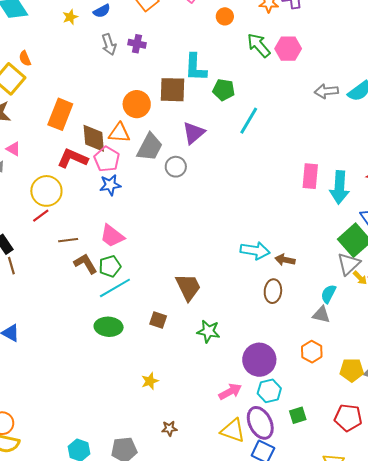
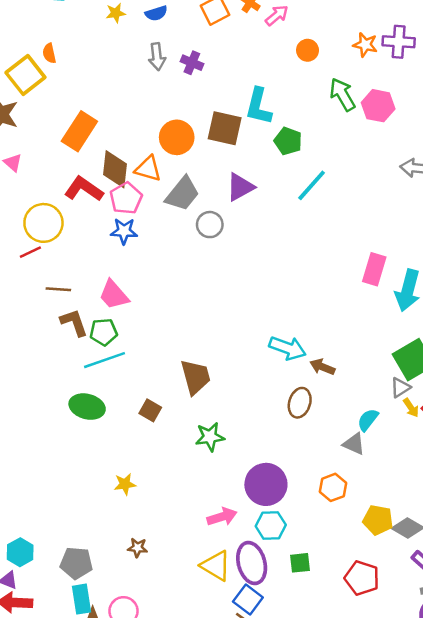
gray triangle: (349, 264) -> (400, 388), size x0.7
green star: (208, 331) -> (210, 437), turned -30

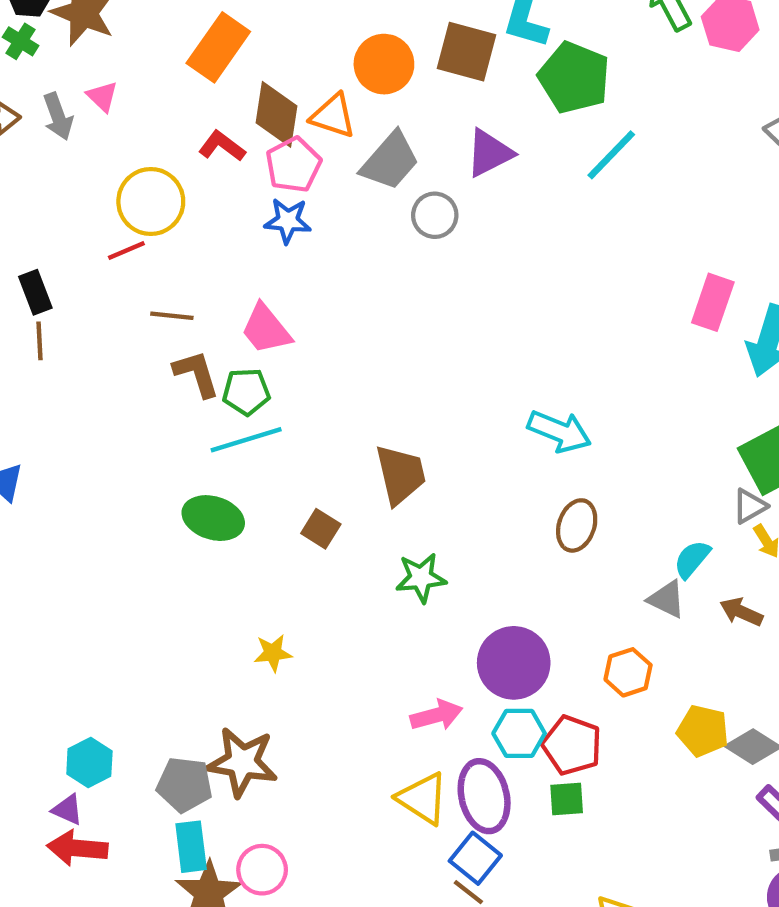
green pentagon: (288, 141) -> (574, 78), size x1.5
red L-shape: (84, 189) -> (222, 146), size x0.7
brown arrow: (322, 367) -> (741, 612), moved
brown star: (138, 548) -> (242, 762), moved, size x2.0
red pentagon: (362, 578) -> (572, 745), moved

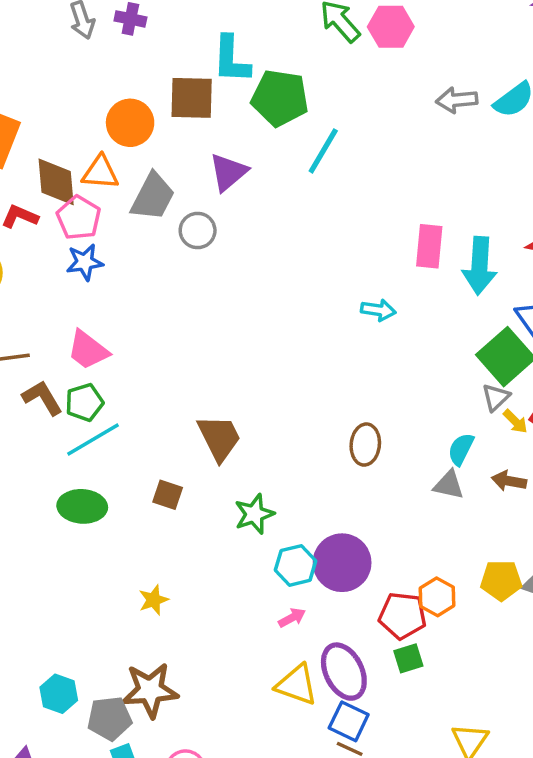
cyan arrow: (559, 431) -> (378, 310), moved, size x0.7
orange hexagon: (628, 672) -> (437, 597), moved
pink arrow: (436, 715) -> (292, 618), size x0.7
cyan hexagon: (519, 733) -> (296, 565), moved
cyan hexagon: (89, 762) -> (59, 694), moved

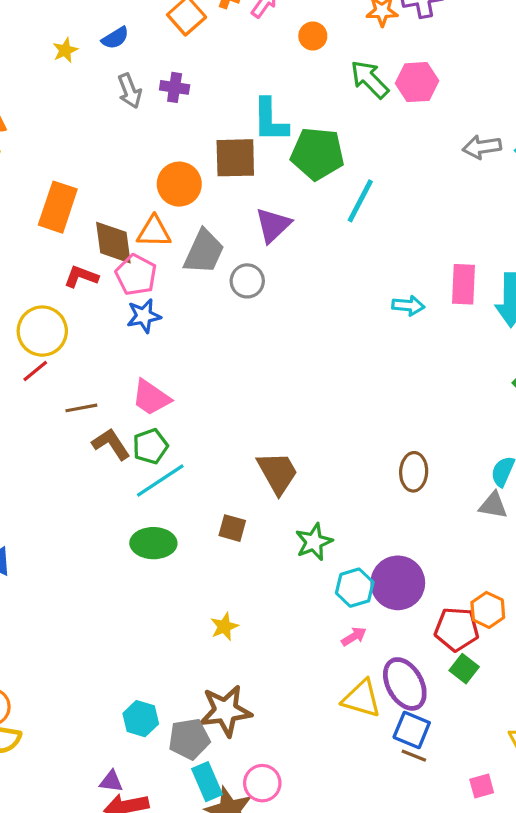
cyan arrow: (378, 310) -> (408, 306), moved
green square: (408, 658) -> (464, 669), turned -32

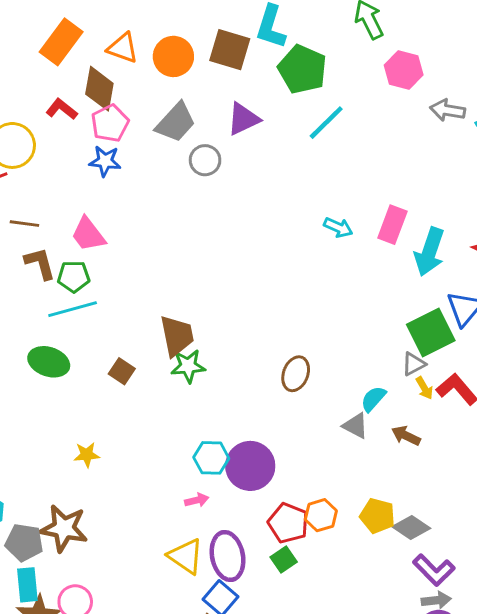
pink hexagon: (417, 82) -> (404, 70), moved
orange triangle: (154, 232) -> (123, 48), moved
green star: (314, 542) -> (188, 366), moved

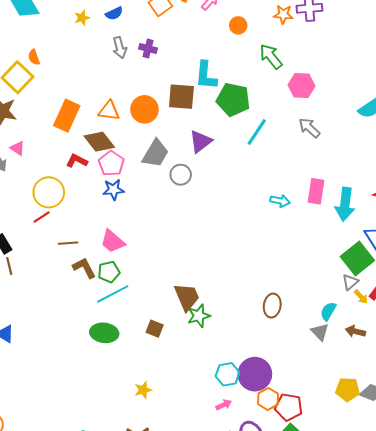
brown diamond: (99, 89) -> (99, 142), turned -36
gray arrow: (448, 110) -> (309, 128), moved, turned 45
gray triangle: (355, 426) -> (320, 332), turned 30
orange hexagon: (321, 515) -> (268, 399), moved

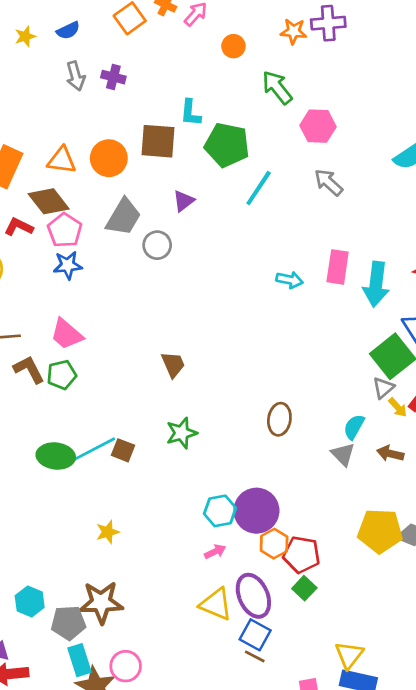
cyan L-shape: (206, 75) -> (190, 113), size x0.7
purple triangle: (201, 141) -> (184, 201), size x0.7
cyan line: (113, 294) -> (95, 449), moved
brown trapezoid: (187, 297) -> (173, 365), moved, size x0.7
yellow pentagon: (348, 389) -> (380, 531), size x1.4

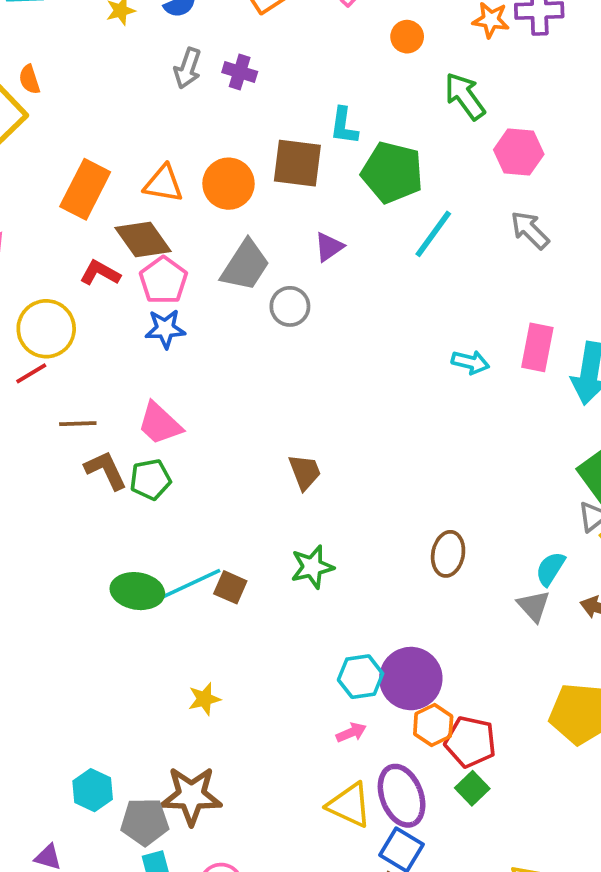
gray arrow: (76, 76) -> (188, 68), turned 32

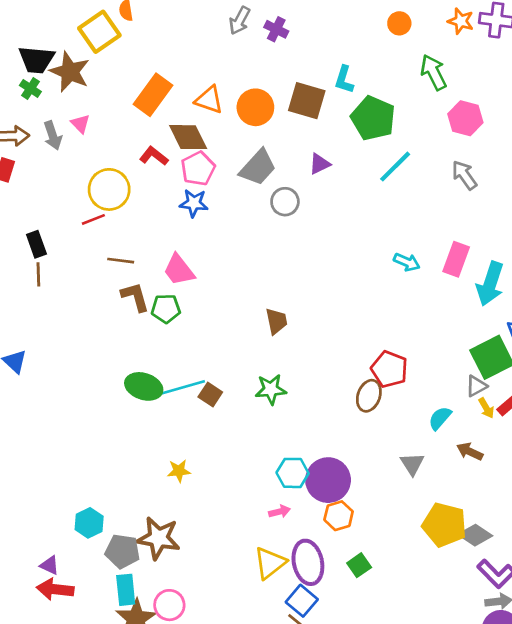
gray triangle: (534, 606) -> (412, 464), moved
red pentagon: (470, 742) -> (389, 369), moved
yellow triangle: (349, 805) -> (270, 563), turned 48

